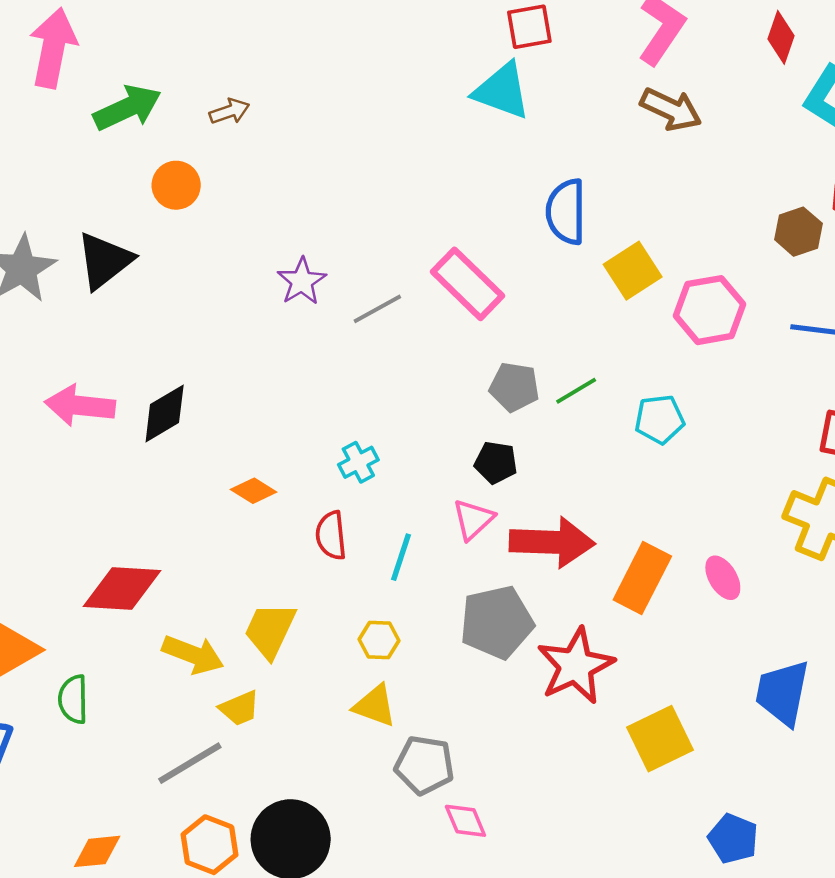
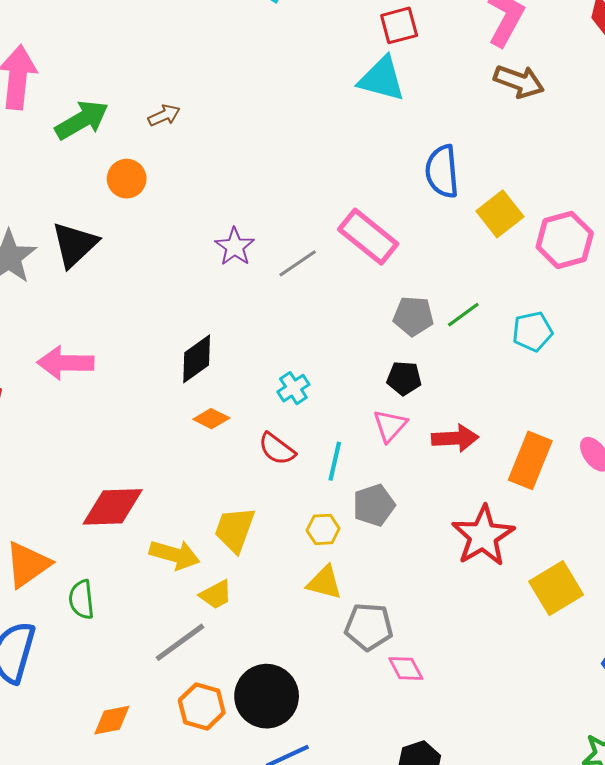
black diamond: (165, 413) -> (197, 359), moved
red semicircle: (331, 535) -> (277, 449), turned -42
red arrow: (552, 542) -> (455, 438), size x0.7
gray pentagon: (497, 622) -> (374, 505), moved, size x0.7

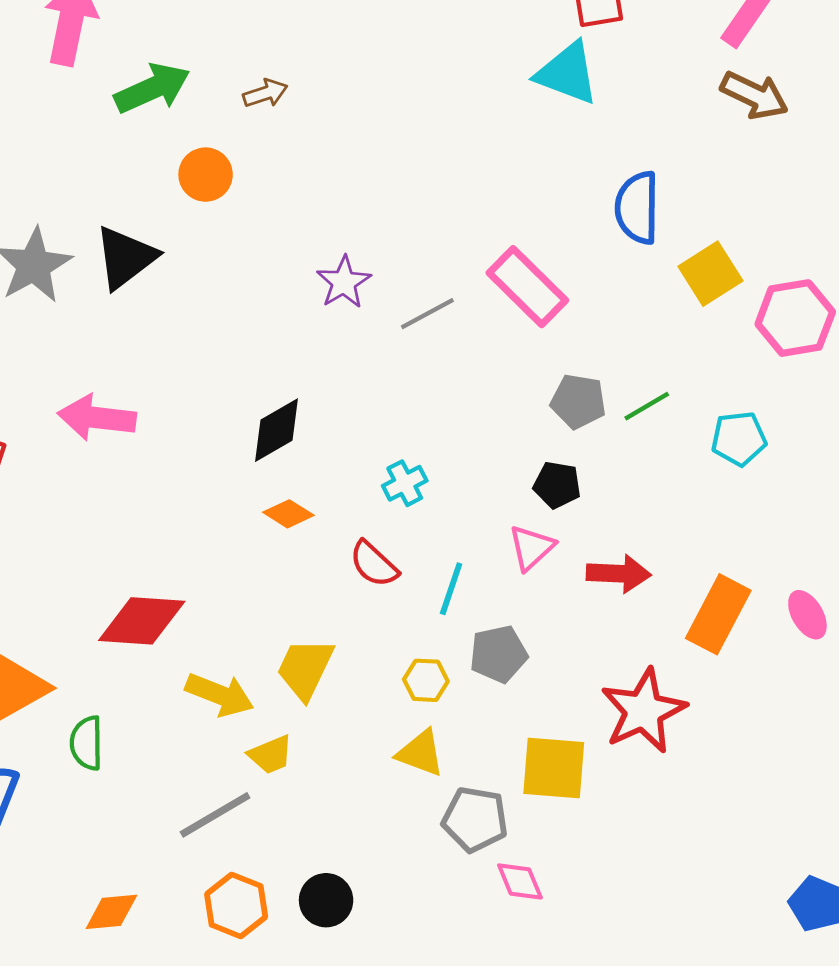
yellow square: (556, 588) -> (554, 768), moved, turned 30
black circle: (267, 696) -> (326, 900), size x0.6

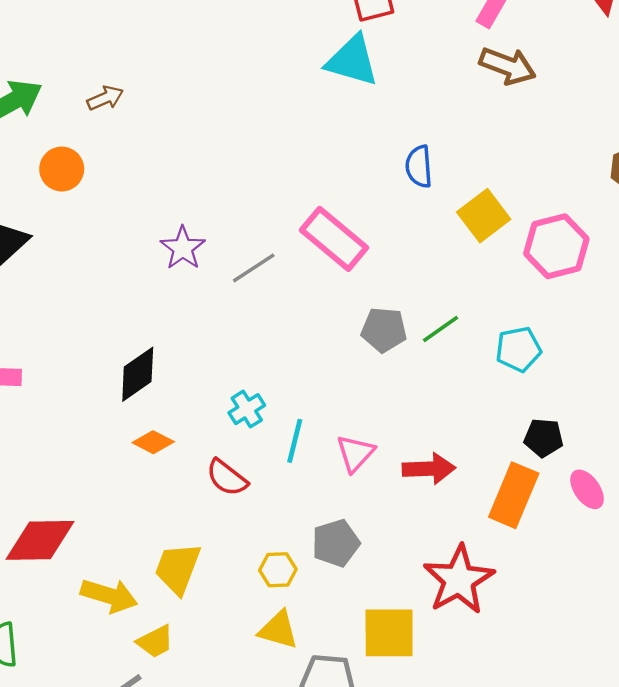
blue semicircle: (637, 208) -> (419, 166), size x0.7
black pentagon: (557, 485) -> (544, 438), moved
cyan line: (451, 589) -> (295, 441), moved

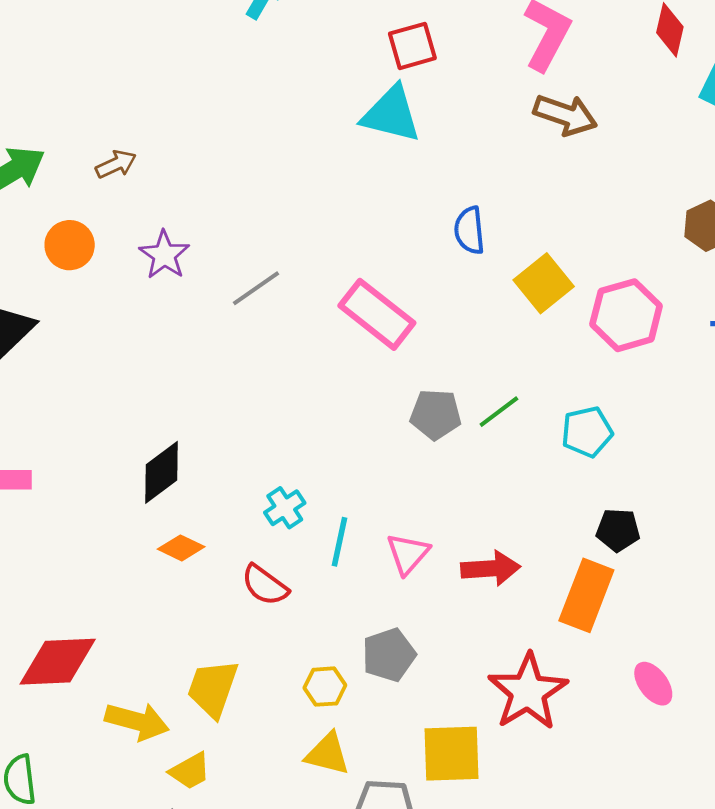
purple star: (183, 248) -> (164, 255), moved
gray line: (254, 268) -> (256, 288), moved
pink ellipse: (587, 489) -> (653, 684), moved

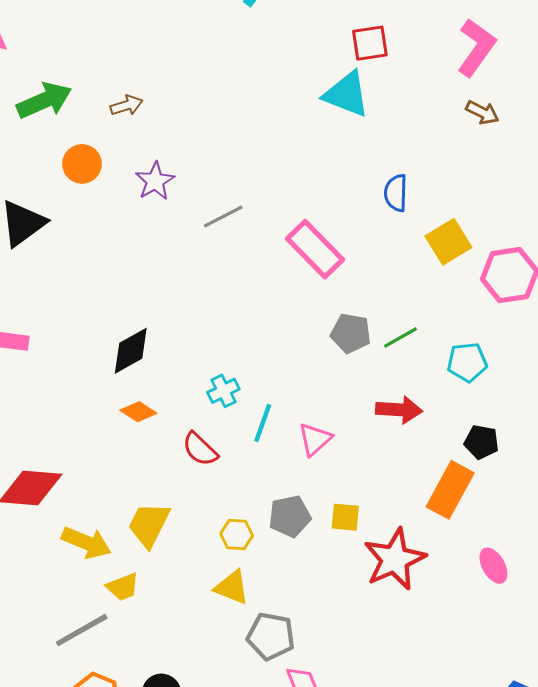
brown arrow: (565, 115) -> (482, 112), size x0.7
red arrow: (491, 568) -> (399, 410), moved
yellow square: (452, 754) -> (345, 517), moved, size x0.6

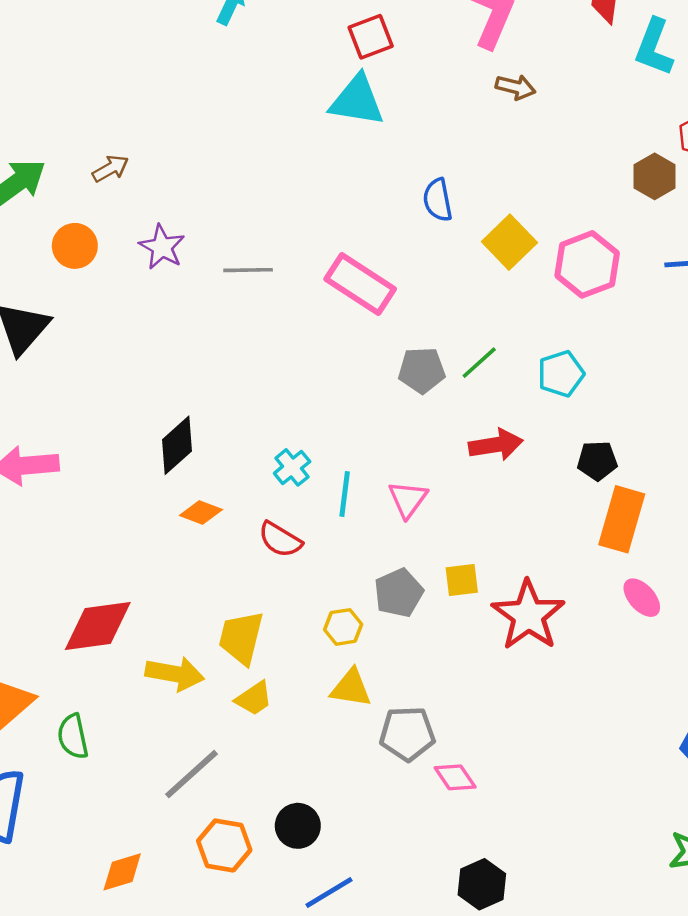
gray line: (223, 217) -> (248, 270), turned 39
orange rectangle: (450, 490) -> (622, 519), moved
yellow trapezoid: (123, 587) -> (254, 698), moved

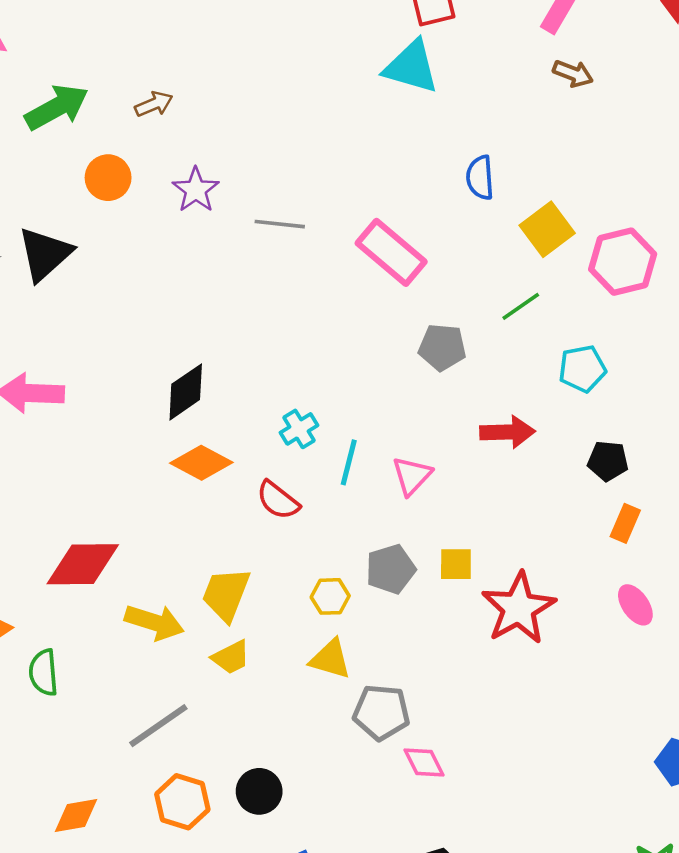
green line: (479, 363) -> (521, 306), moved
orange diamond: (201, 512) -> (201, 463), size x1.4
orange rectangle: (622, 519) -> (625, 523), size x0.6

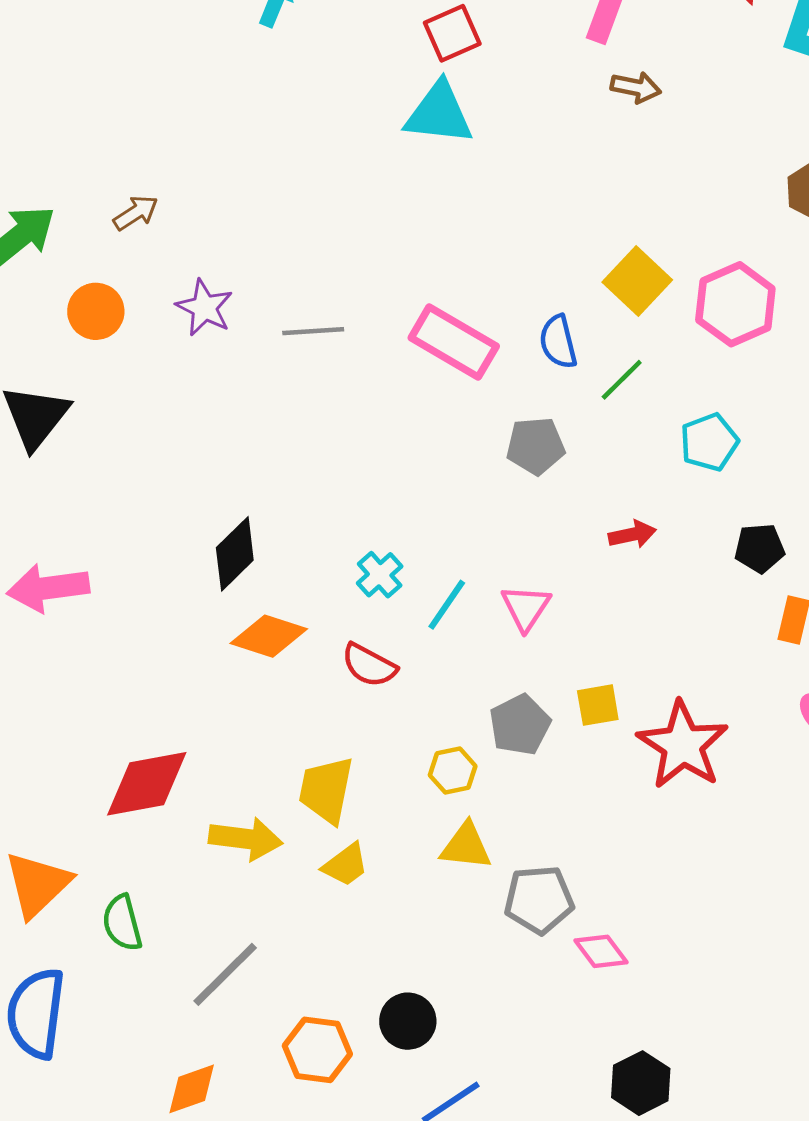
blue semicircle: (480, 178) -> (558, 342), moved
red arrow: (508, 432) -> (632, 534), size x0.7
cyan line: (349, 462) -> (447, 605), turned 30
gray line: (158, 726) -> (225, 974), moved

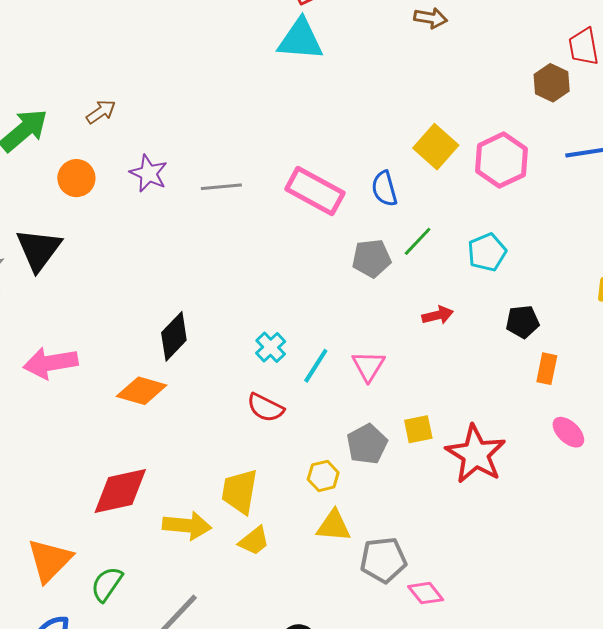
green line: (622, 380) -> (418, 241), moved
orange diamond: (269, 636) -> (142, 391), moved
green semicircle: (122, 923) -> (107, 584), turned 51

